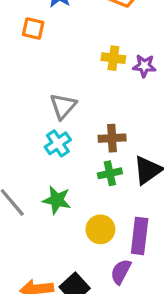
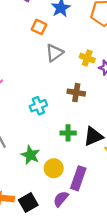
gray triangle: (63, 106) -> (54, 53), moved
brown cross: (112, 138) -> (76, 93), moved
green star: (57, 200) -> (30, 155), moved

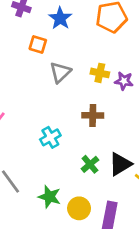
green cross: (68, 133) -> (90, 164), turned -32

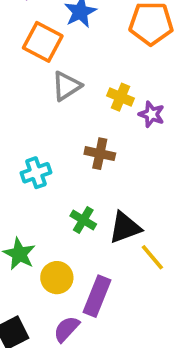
orange square: (38, 45) -> (43, 42), size x1.5
green cross: (90, 164) -> (83, 220), turned -30

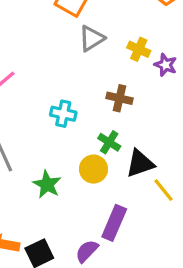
cyan cross: (36, 173) -> (63, 114), turned 30
green cross: (83, 220) -> (109, 142), moved
yellow circle: (57, 278) -> (93, 169), moved

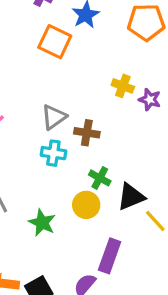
gray triangle: (92, 38) -> (54, 117), moved
brown cross: (119, 98) -> (87, 133), moved

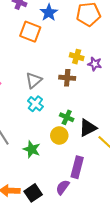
brown cross: (87, 133) -> (67, 78), moved
cyan cross: (53, 153) -> (35, 104), turned 35

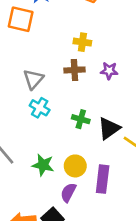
purple star: (95, 64) -> (109, 71), moved
yellow circle: (59, 135) -> (75, 166), moved
purple semicircle: (63, 187) -> (68, 192), moved

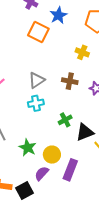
yellow cross: (82, 42) -> (82, 52), moved
cyan cross: (40, 108) -> (36, 103), turned 35
green cross: (81, 119) -> (65, 120), turned 32

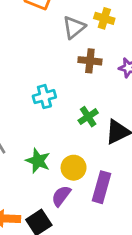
gray triangle: (37, 80) -> (74, 27), moved

